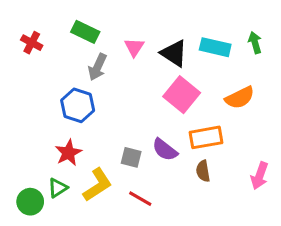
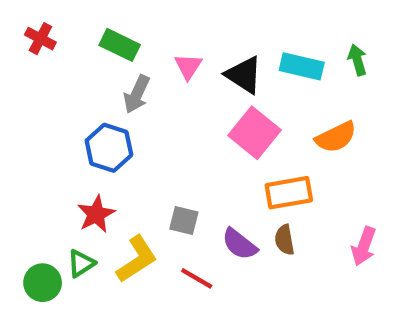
red cross: (32, 43) -> (40, 39), moved
purple semicircle: (165, 150) -> (240, 244), moved

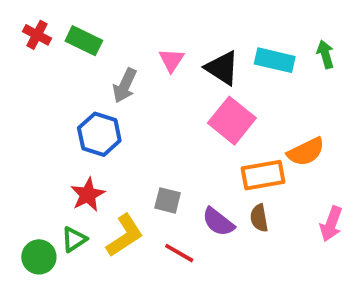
green rectangle: (120, 45) -> (84, 41), moved
orange semicircle: (336, 137) -> (306, 152), moved

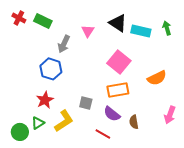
black triangle: (222, 68) -> (118, 23), moved
orange rectangle: (263, 175) -> (118, 90), moved
brown semicircle: (259, 218) -> (134, 122), moved
red line: (179, 253) -> (103, 134), moved

